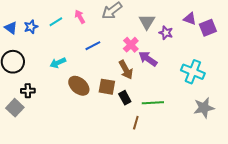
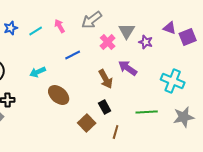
blue star: (31, 27) -> (11, 28), moved
pink cross: (131, 45) -> (108, 42), moved
brown square: (107, 87) -> (87, 123), moved, turned 36
green line: (153, 103) -> (147, 112), moved

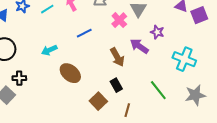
purple star: (146, 42) -> (157, 32), moved
green line: (147, 112) -> (158, 90), turned 55

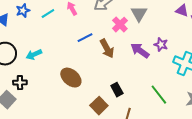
purple star: (157, 32) -> (161, 45), moved
cyan arrow: (49, 50) -> (34, 55), moved
brown arrow: (117, 57) -> (107, 49), moved

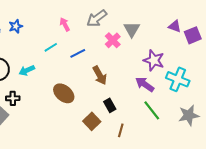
cyan line: (48, 14) -> (51, 47), moved
purple star: (161, 45) -> (154, 60), size x1.5
brown arrow: (107, 49) -> (100, 75), moved
purple arrow: (140, 51) -> (145, 84), moved

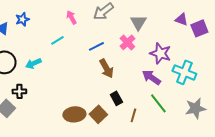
pink cross: (113, 40) -> (127, 42), moved
blue line: (78, 53) -> (96, 46), moved
brown ellipse: (64, 93) -> (74, 114), moved, turned -45
brown line: (121, 130) -> (133, 115), moved

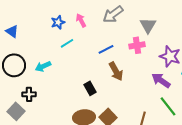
blue star: (22, 19) -> (58, 22), moved
pink cross: (127, 42) -> (137, 45), turned 35
black rectangle: (116, 98) -> (90, 88), moved

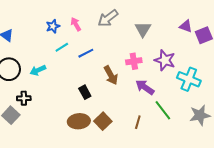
pink cross: (137, 45) -> (134, 61), moved
blue line: (106, 49) -> (86, 53), moved
purple arrow: (161, 80) -> (145, 87), moved

